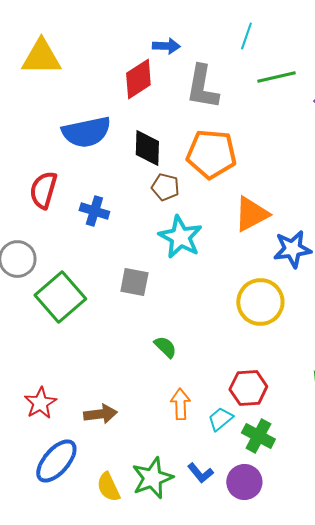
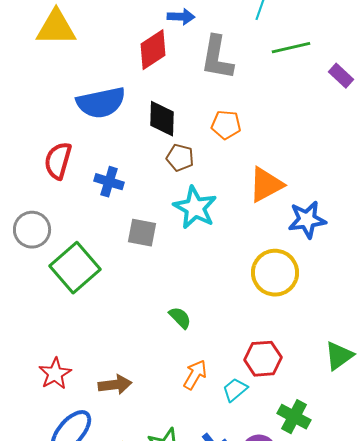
orange pentagon: (211, 154) -> (226, 125), size x0.6
gray square: (134, 282) -> (142, 233), moved
orange arrow: (180, 404) -> (195, 375), turned 32
green cross: (258, 436) -> (294, 417), moved

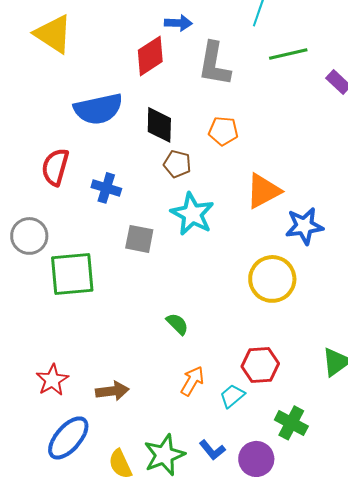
yellow triangle: (56, 28) -> (53, 34), turned 33
green square: (75, 268) -> (72, 274), turned 36

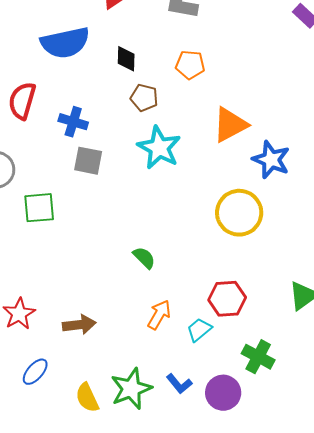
black diamond: (159, 125) -> (126, 59), size x0.7
blue star: (304, 226) -> (271, 160), turned 30
gray square: (139, 239) -> (88, 161), moved
green square: (72, 274) -> (39, 208), size x0.7
blue ellipse: (68, 438) -> (35, 372), size x0.6

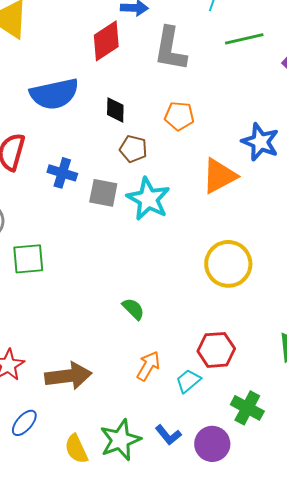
blue star: (271, 160) -> (260, 142), moved
gray square: (88, 161) -> (103, 193), moved
brown arrow: (79, 325) -> (68, 376), size x1.4

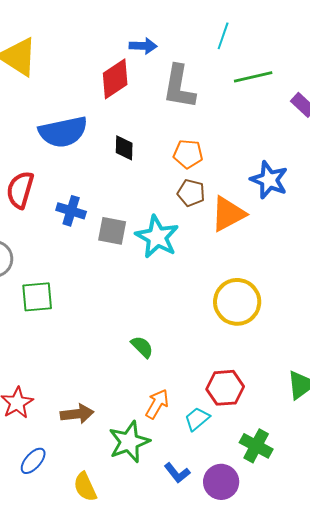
brown pentagon: (133, 149) -> (191, 193), moved
brown arrow: (68, 376) -> (77, 414), size x0.7
green star: (120, 440) -> (129, 442), moved

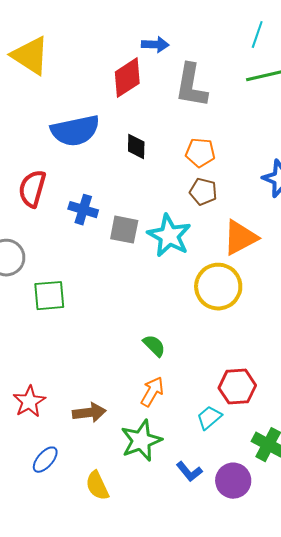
cyan line: (223, 36) -> (257, 35), moved
orange triangle: (228, 214) -> (240, 238), moved
yellow circle: (237, 302) -> (218, 287), moved
orange arrow: (157, 404) -> (152, 392), moved

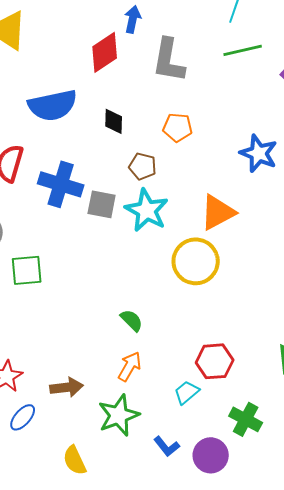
blue arrow: (155, 45) -> (133, 19), turned -80
brown pentagon: (203, 192) -> (143, 166), moved
blue cross: (83, 210) -> (61, 184), size x1.5
blue ellipse: (45, 460) -> (23, 417), moved

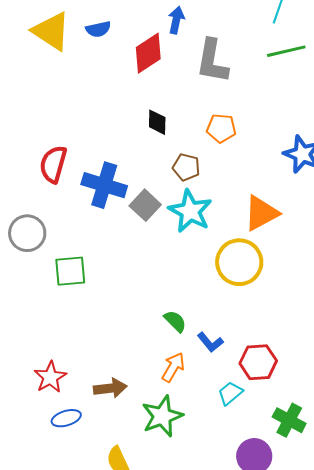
blue semicircle: (53, 105) -> (98, 29), moved, size x0.5
gray square: (102, 204) -> (145, 205), turned 32
blue ellipse: (23, 417) -> (66, 418), turned 32
blue L-shape: (167, 446) -> (210, 342), moved

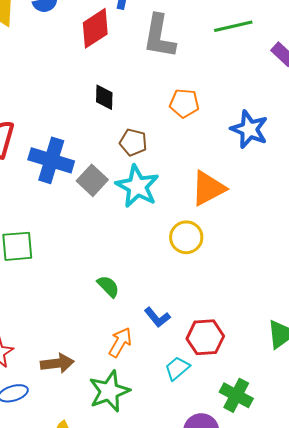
orange pentagon: (221, 128) -> (184, 103), moved
yellow circle: (239, 262) -> (186, 237), size x0.7
green semicircle: (175, 321) -> (108, 286), moved

